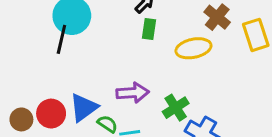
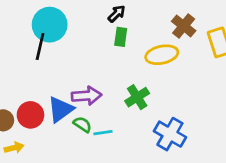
purple arrow: (133, 93) -> (87, 96), moved
green cross: (176, 108) -> (137, 97), moved

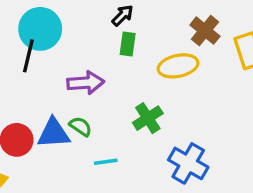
purple arrow: (87, 96) -> (86, 83), moved
blue triangle: (61, 109) -> (54, 133), turned 32
green semicircle: (82, 124) -> (81, 126), moved

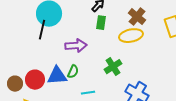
brown cross: (205, 31) -> (137, 17), moved
green semicircle: (81, 126) -> (73, 72), turned 80

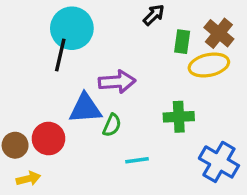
green rectangle: (101, 23) -> (182, 42), moved
green cross: (113, 67) -> (179, 117), turned 30
blue triangle: (57, 76) -> (85, 108), moved

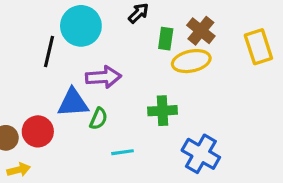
cyan circle: (72, 28) -> (81, 26), moved

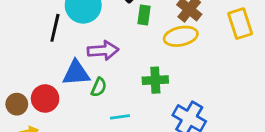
green rectangle: (166, 39) -> (144, 15), moved

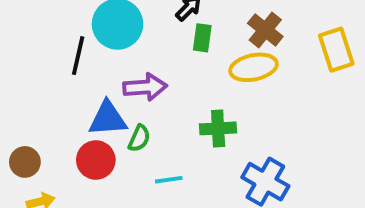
red circle: (45, 98) -> (96, 160), moved

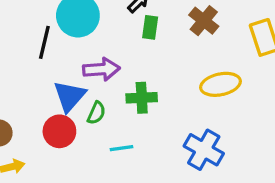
yellow ellipse: (254, 67) -> (220, 84), moved
blue triangle: (108, 119) -> (70, 96), turned -45
green cross: (218, 128) -> (142, 98), moved

